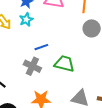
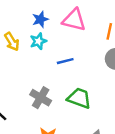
blue line: (41, 47) -> (65, 61), moved

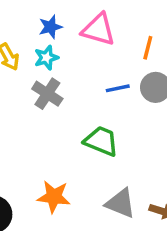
blue line: (65, 61) -> (118, 88), moved
gray cross: (41, 98) -> (47, 94), moved

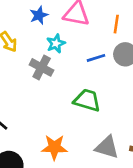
cyan star: (46, 58) -> (56, 44), moved

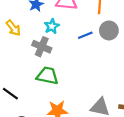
green trapezoid: (87, 100) -> (47, 76), moved

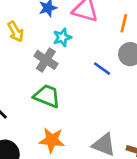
blue line: (85, 35) -> (102, 69), moved, turned 48

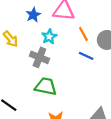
orange line: (124, 23) -> (83, 34), moved, turned -32

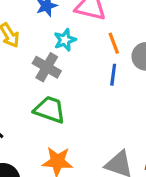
blue line: (86, 56) -> (113, 75), turned 64

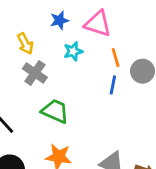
gray cross: (47, 67) -> (35, 73), moved

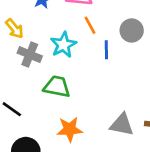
cyan star: (73, 51) -> (63, 45), moved, size x1.4
orange line: (116, 57) -> (90, 25), moved

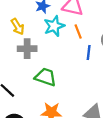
cyan star: (63, 45) -> (54, 26), moved
gray cross: (30, 55) -> (27, 49), turned -30

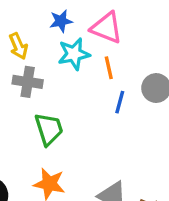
green trapezoid: (46, 77) -> (49, 129), turned 45

